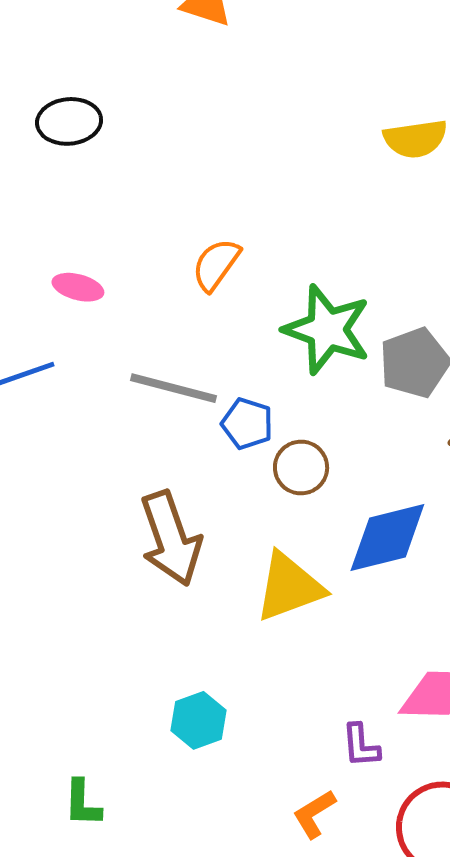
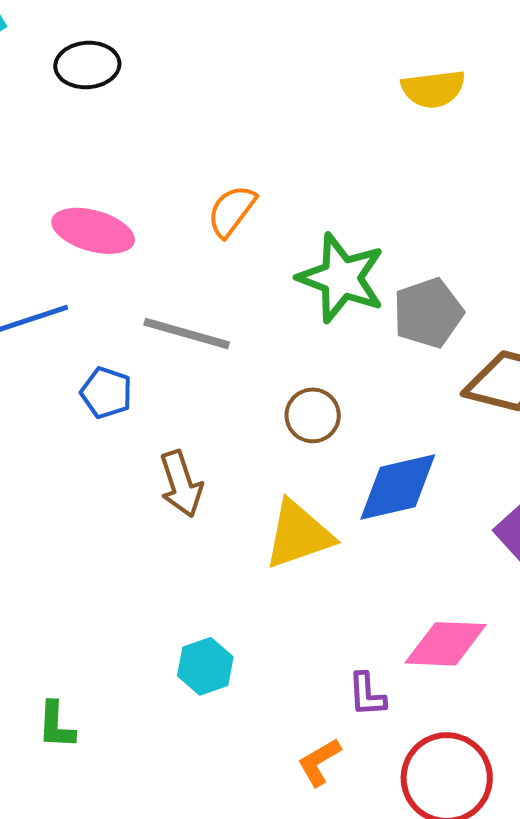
pink ellipse: (78, 287) -> (93, 231), size x1.6
blue pentagon: (247, 424) -> (106, 393), moved
brown arrow: (171, 538) -> (181, 484), size x0.7
green L-shape: (82, 803) -> (56, 725), moved

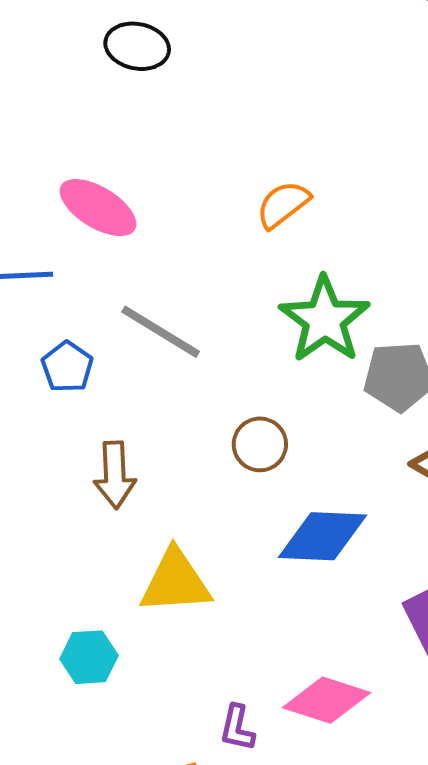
orange semicircle: (232, 211) -> (283, 204), moved
yellow triangle: (298, 535) -> (175, 582), moved

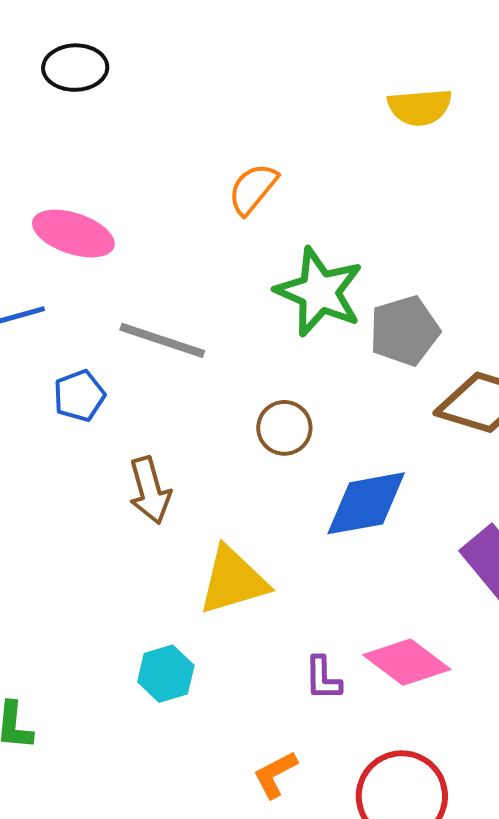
blue pentagon: (67, 367) -> (79, 396), turned 30
pink diamond: (327, 700) -> (407, 662), turned 32
purple L-shape: (237, 728) -> (323, 678), moved

